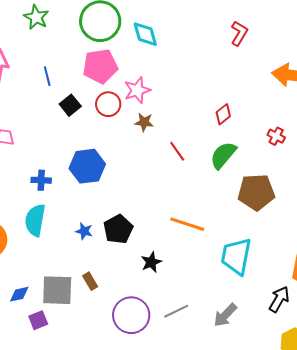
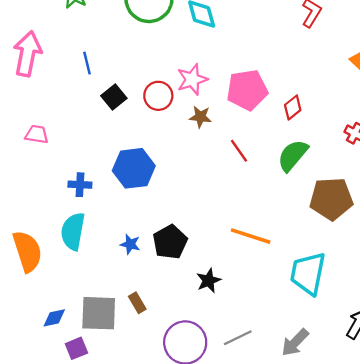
pink pentagon: (100, 66) -> (247, 90), moved

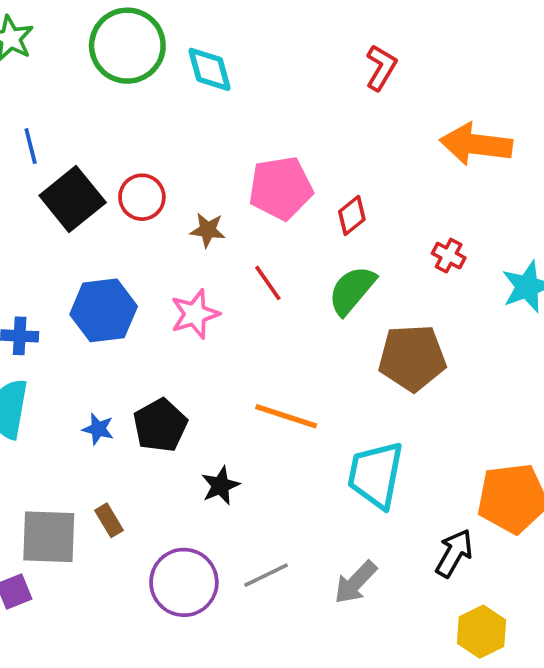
pink star: (192, 79) -> (195, 314), moved
black square: (114, 97) -> (73, 199), size x1.6

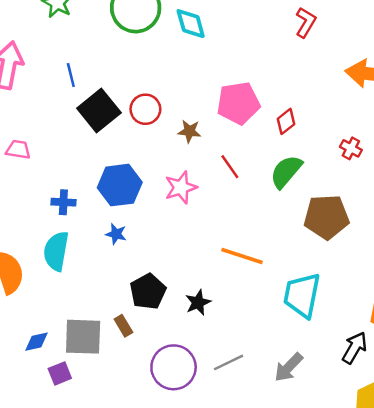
black pentagon: (160, 425) -> (148, 291), moved
blue star: (98, 429) -> (116, 234), moved

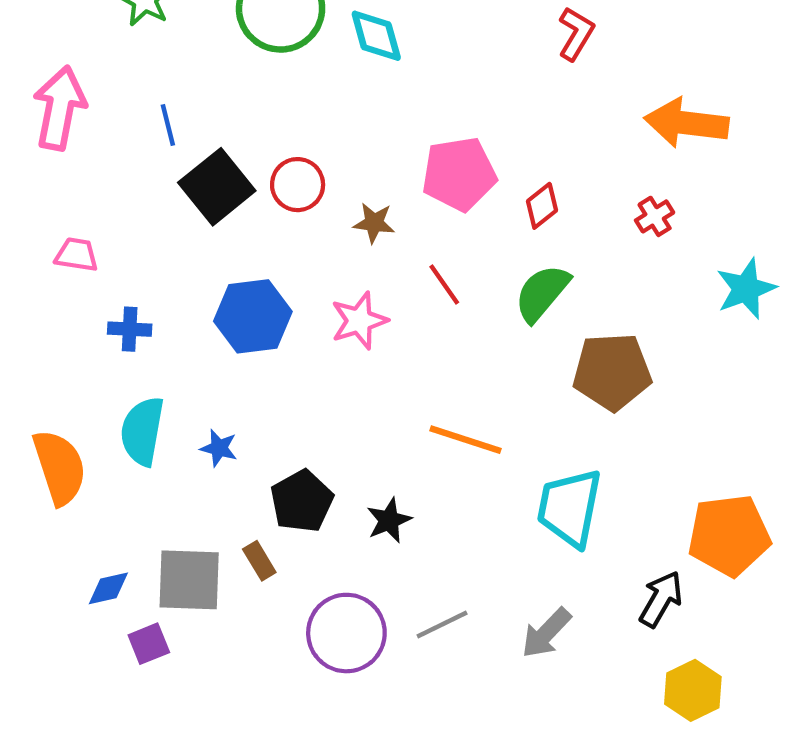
red cross: (351, 148) -> (655, 216), moved, turned 30
blue cross: (63, 202) -> (130, 329), moved
blue star: (116, 234) -> (219, 448), moved

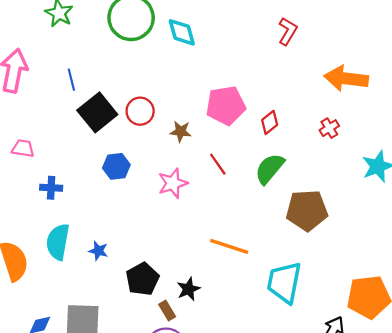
blue hexagon: (253, 316) -> (116, 166), moved, size x0.7
brown rectangle: (259, 561) -> (167, 311), moved

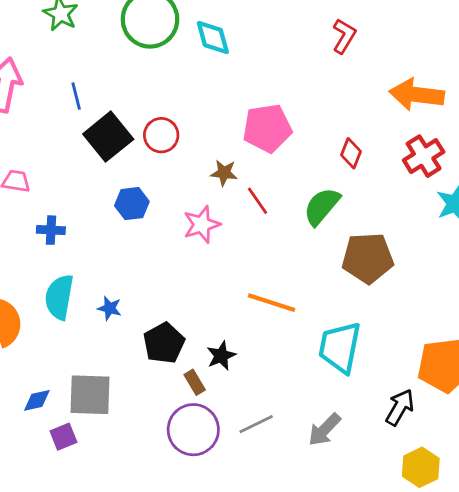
red diamond: (270, 122) -> (351, 153), moved, turned -30
red cross: (329, 128) -> (424, 156), moved, size x1.6
brown star: (181, 131) -> (224, 173), moved

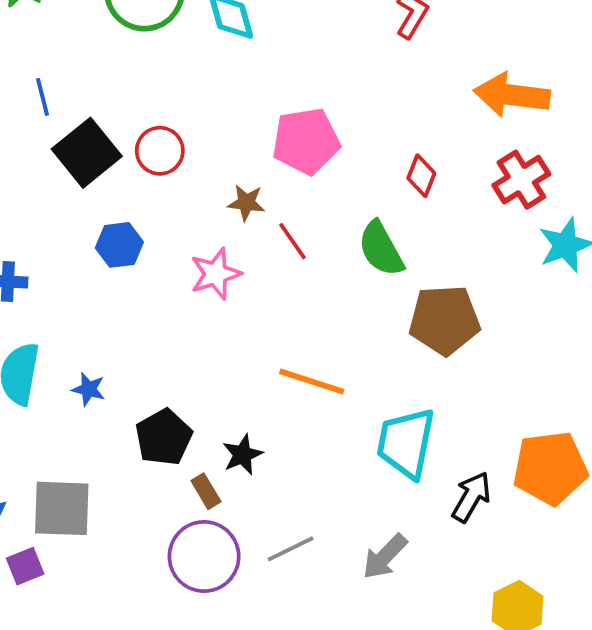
green semicircle: (322, 206) -> (381, 249), turned -69
black arrow: (400, 407) -> (471, 497), moved

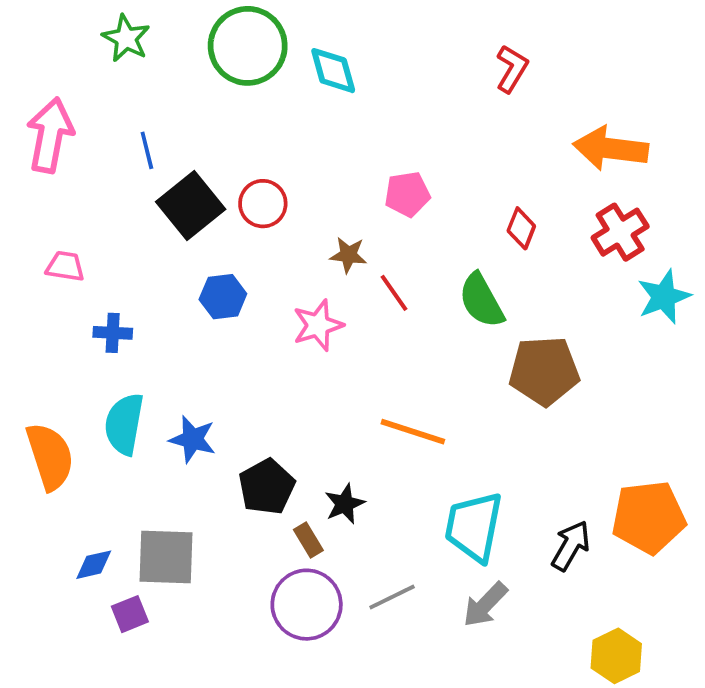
pink pentagon: (306, 141) -> (407, 194), size x0.7
blue star: (89, 389) -> (193, 439), size x1.4
cyan trapezoid: (406, 443) -> (474, 527), moved

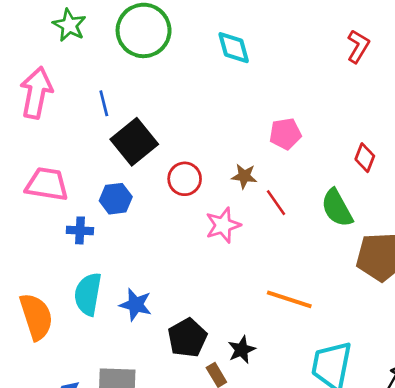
green star: (126, 38) -> (69, 25), moved
green circle: (248, 46) -> (144, 30), moved
red circle: (263, 204) -> (185, 179), moved
pink trapezoid: (65, 266) -> (47, 184), size x1.6
blue hexagon: (223, 297) -> (116, 199), moved

